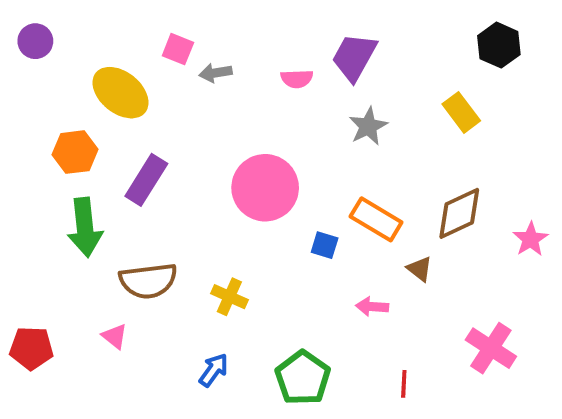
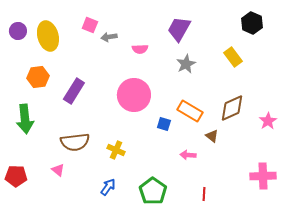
purple circle: (35, 41) -> (18, 31), moved
pink semicircle: (297, 79) -> (140, 49), moved
yellow ellipse: (121, 93) -> (48, 36), moved, turned 36
green arrow: (85, 227) -> (25, 119), moved
pink cross: (491, 348) -> (263, 176), moved, turned -35

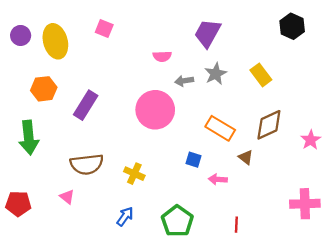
gray arrow: (109, 37) -> (184, 81), moved
yellow rectangle: (233, 57) -> (261, 75), moved
blue square: (164, 124) -> (193, 160), moved

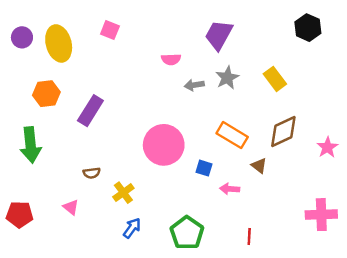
pink circle: (155, 110) -> (164, 145), moved
brown semicircle: (87, 164) -> (92, 173), size x0.5
yellow cross: (134, 174) -> (123, 193), moved, turned 30

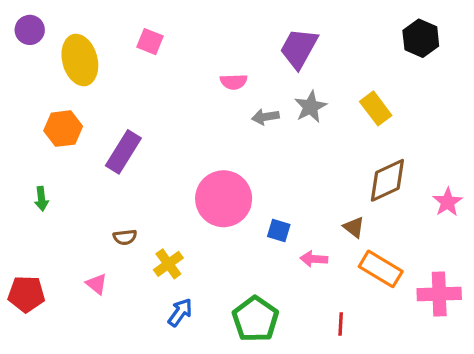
purple circle: (22, 37) -> (30, 30), moved
orange rectangle: (232, 135) -> (381, 269), moved
green arrow: (31, 145) -> (41, 199), size x0.5

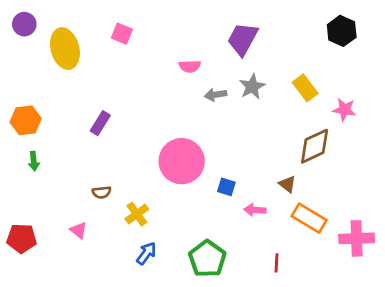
orange hexagon: (63, 129) -> (26, 120), moved
purple rectangle: (123, 152) -> (100, 123), size x0.7
pink star: (448, 202) -> (344, 110), moved, turned -30

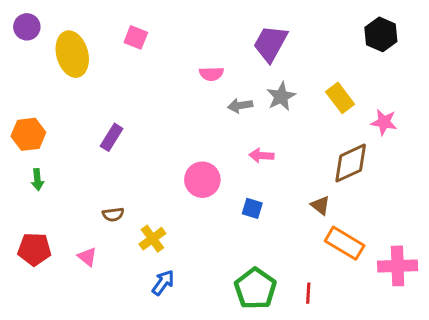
pink circle: (182, 161) -> (202, 180), size x0.7
pink arrow: (255, 210) -> (261, 155), moved
red pentagon: (22, 238) -> (34, 249), moved
green pentagon: (207, 259) -> (255, 289), moved

